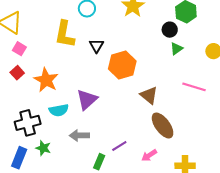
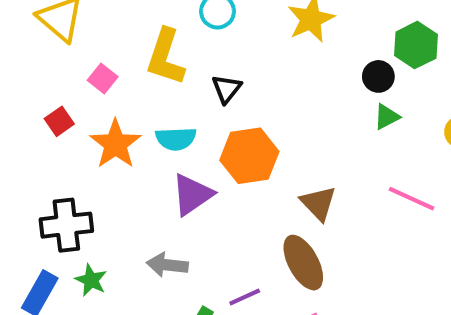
pink square: (19, 49) -> (103, 78), moved
orange hexagon: (122, 65) -> (249, 156), moved
cyan semicircle: (59, 110) -> (176, 139), moved
brown ellipse: (163, 125) -> (303, 263), moved

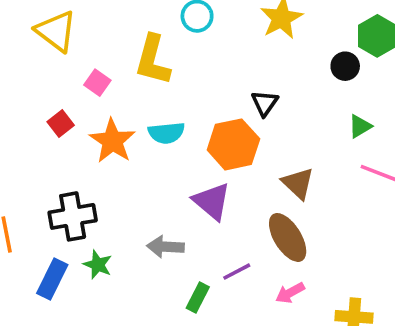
black triangle: (226, 89) -> (265, 103), moved
green triangle: (387, 117) -> (360, 126), moved
purple triangle: (192, 195) -> (212, 201), moved, turned -42

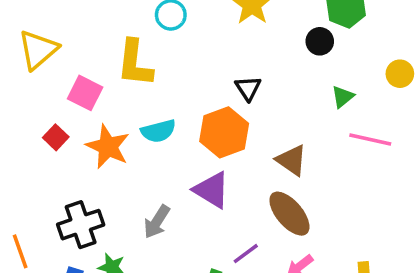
yellow triangle: (56, 31) -> (38, 50), turned 51
pink square: (97, 83) -> (85, 93), size x1.4
gray arrow: (165, 247) -> (157, 222), moved, turned -52

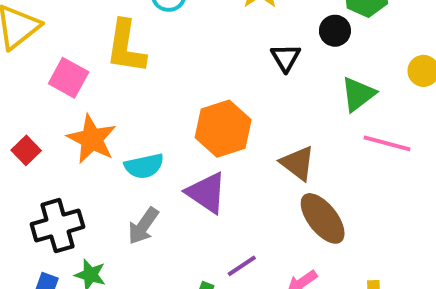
black triangle: (248, 88) -> (286, 58), moved
green triangle: (343, 97) -> (358, 94), size x1.4
cyan semicircle: (158, 131) -> (144, 166), moved
red square: (56, 137) -> (26, 150), moved
brown ellipse: (289, 214) -> (323, 218), moved

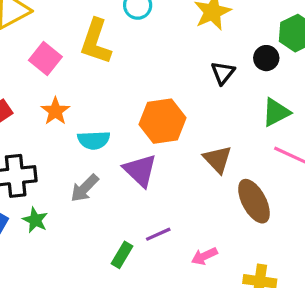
orange star: (92, 139) -> (55, 111), size x0.7
brown ellipse: (323, 218) -> (254, 201), moved

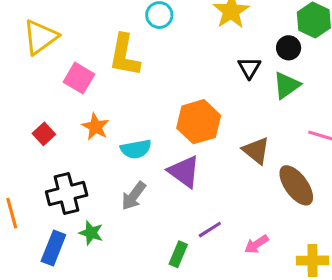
green triangle: (276, 112) -> (287, 85), moved

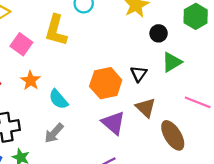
black circle: (289, 48) -> (159, 33), moved
black triangle: (249, 68) -> (139, 74), moved
cyan semicircle: (136, 149) -> (58, 99), turned 55
purple triangle: (184, 172) -> (113, 123), moved

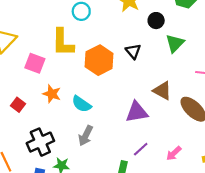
black triangle: (139, 74) -> (133, 51), moved
orange hexagon: (106, 83) -> (99, 60), moved
purple triangle: (113, 123) -> (137, 112), turned -35

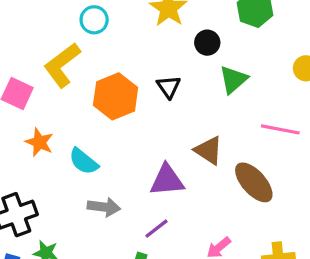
yellow L-shape: (63, 42) -> (62, 65), turned 48
gray arrow: (86, 136) -> (104, 207), moved, turned -114
purple line: (141, 149) -> (157, 229), moved

